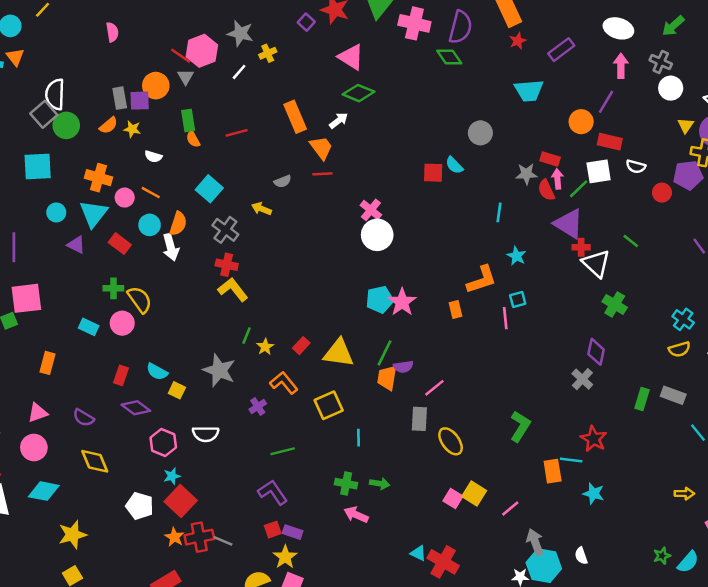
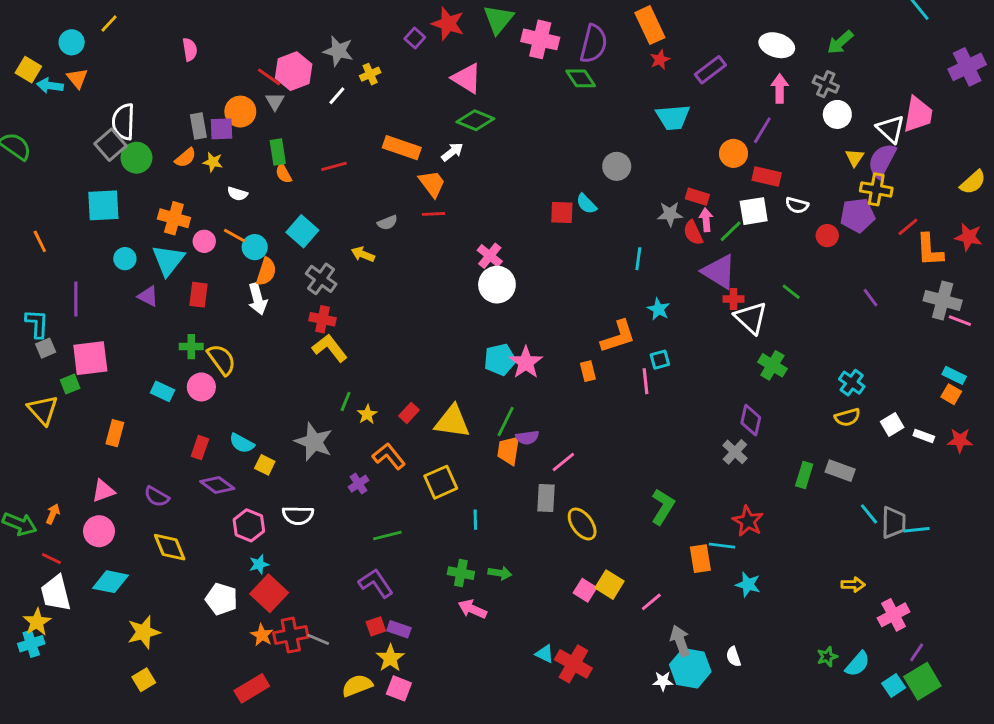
orange rectangle: (295, 117) -> (402, 148), turned -48
cyan circle: (150, 225) -> (255, 247), moved
red rectangle: (120, 244) -> (198, 295), turned 60

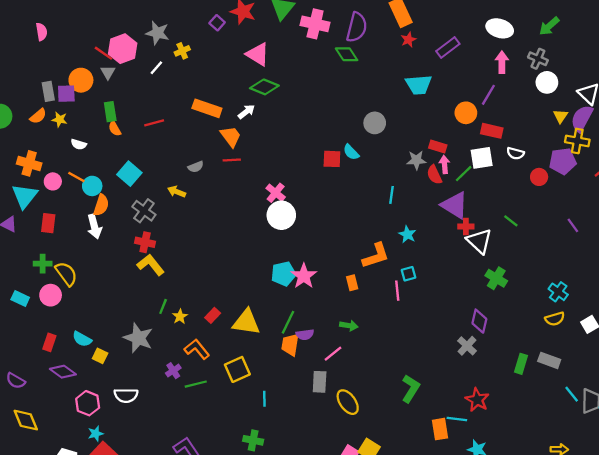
green line: (387, 536) -> (196, 384), moved
green arrow: (500, 573) -> (349, 326), moved

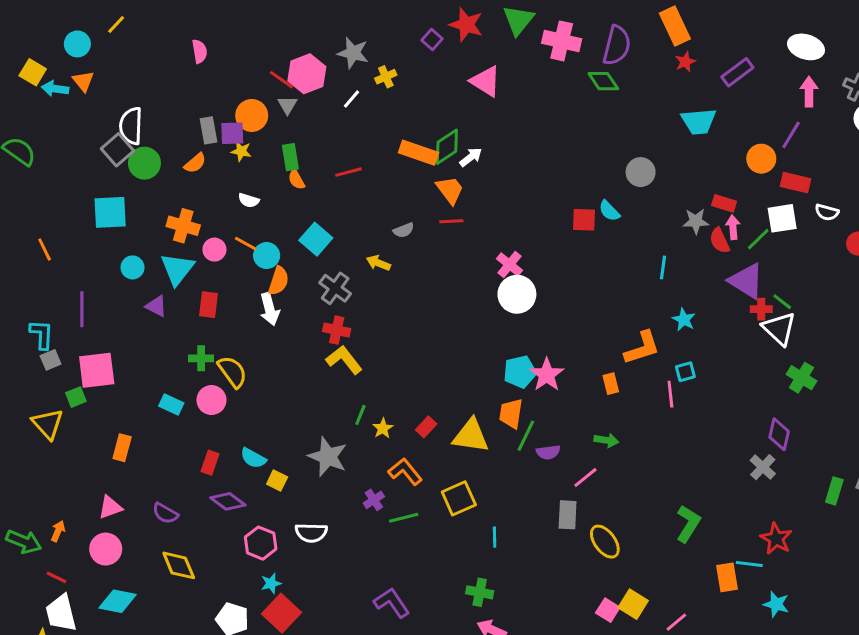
green diamond: (264, 87) -> (447, 147), moved, turned -56
yellow star: (60, 120) -> (241, 151), moved
green line: (511, 221) -> (782, 302), moved
orange trapezoid: (290, 345) -> (511, 413), moved

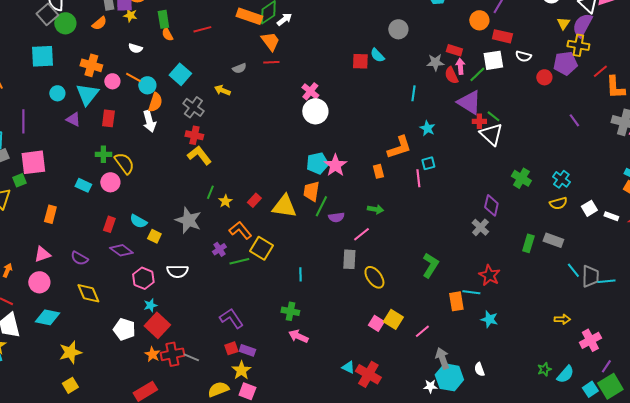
green cross: (802, 378) -> (521, 178), moved
yellow square: (459, 498) -> (261, 248), moved, turned -35

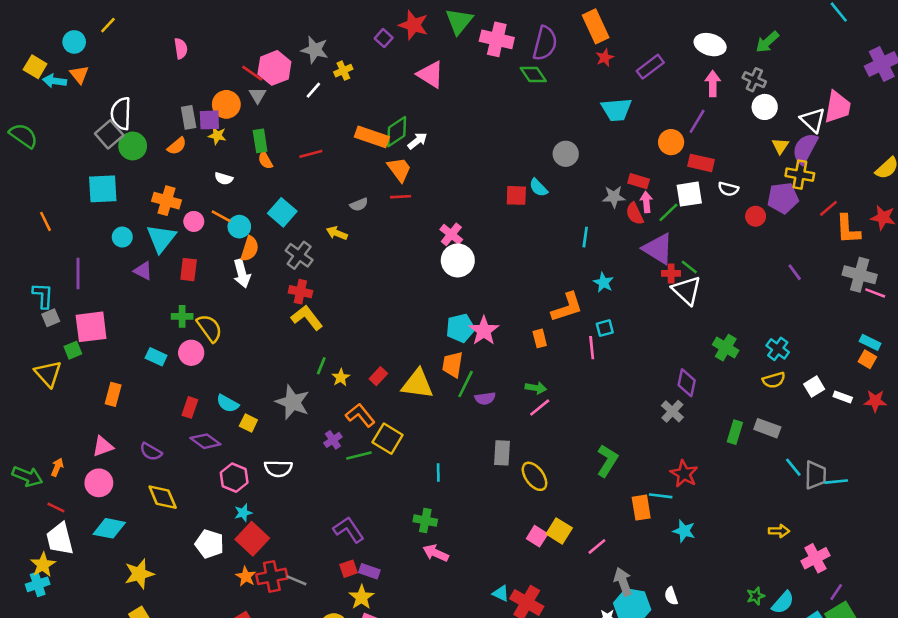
pink line: (361, 234) -> (540, 407), moved

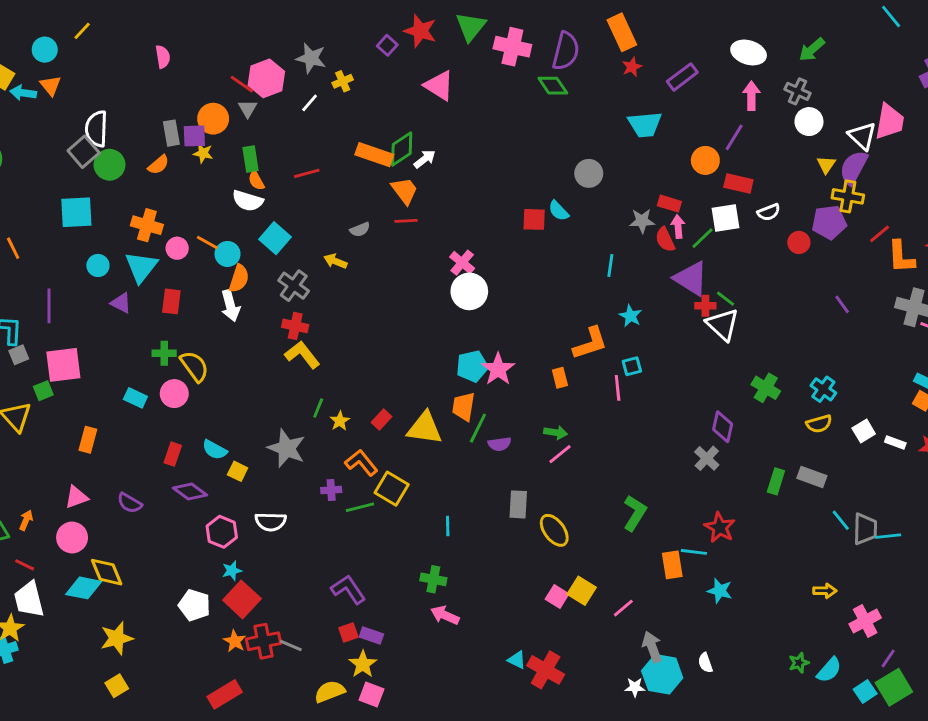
white semicircle: (224, 179) -> (248, 201), moved, size x1.5
white semicircle: (728, 189) -> (769, 212), turned -36
purple cross: (333, 440) -> (331, 490), turned 30
yellow diamond: (163, 497) -> (107, 572), moved

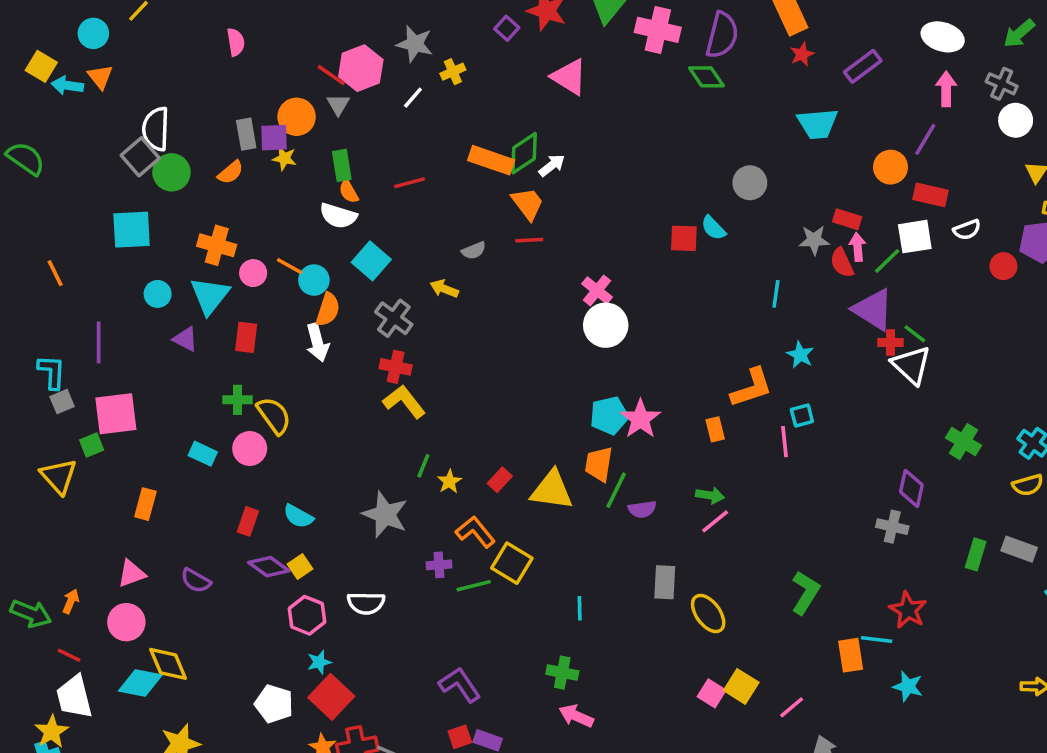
gray cross: (707, 458) -> (892, 527), turned -30
yellow square: (238, 471) -> (300, 567), moved, turned 30

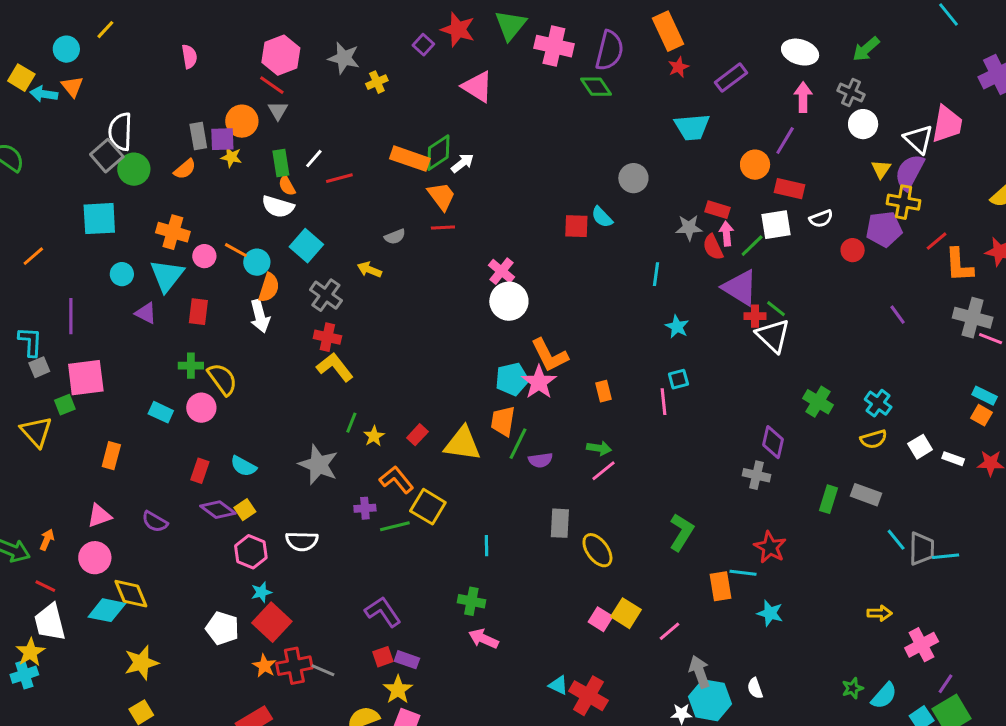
pink hexagon: (361, 68) -> (281, 55), moved
white line: (413, 98) -> (314, 159), moved
orange line: (55, 273) -> (33, 256), turned 75
orange L-shape: (752, 388) -> (549, 355), moved, turned 81

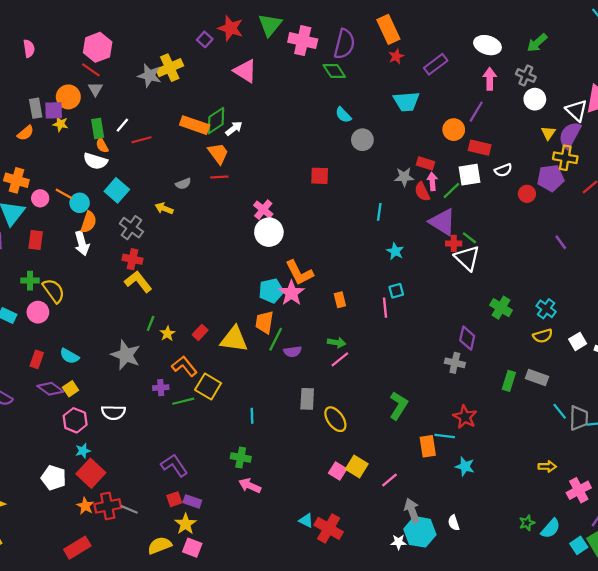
gray star: (344, 58) -> (149, 75), moved
yellow cross: (377, 82) -> (170, 68), size x1.6
cyan semicircle: (602, 217) -> (343, 115), moved

